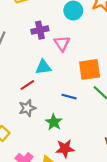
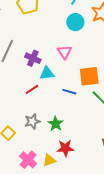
purple cross: (40, 30) -> (33, 58), moved, turned 35
blue line: (69, 97) -> (69, 92), moved
gray star: (27, 108) -> (32, 121), moved

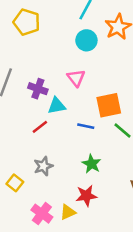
green star: (56, 124) -> (91, 164), moved

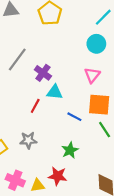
pink triangle: (76, 78) -> (92, 75), moved
red line: (40, 127) -> (35, 106), turned -40
pink cross: (42, 214) -> (15, 180), turned -30

